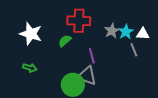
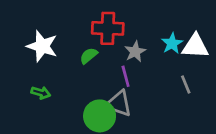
gray star: (112, 31) -> (135, 52), moved
white triangle: (143, 34) -> (195, 46), size x1.5
gray line: (134, 50) -> (186, 84), moved

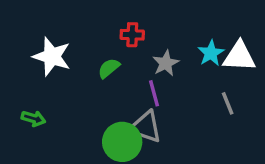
red cross: (108, 28) -> (132, 35), size x0.6
green arrow: (41, 93) -> (33, 118), moved

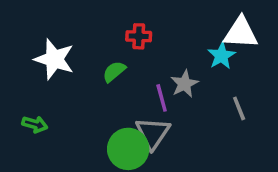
white triangle: (239, 56) -> (241, 33), moved
gray star: (166, 63) -> (184, 84), moved
gray triangle: (146, 127) -> (153, 133), turned 45

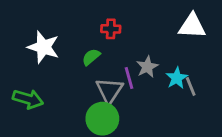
cyan star: (221, 56) -> (177, 78), moved
green arrow: (35, 124) -> (28, 99), size x1.5
gray triangle: (153, 133) -> (109, 91), moved

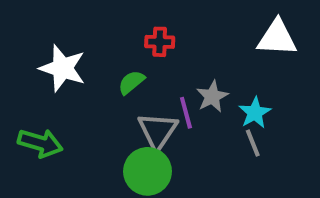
gray line: (191, 86) -> (253, 143), moved

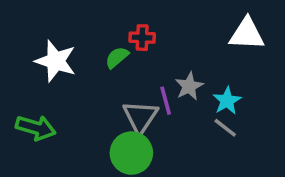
green semicircle: (131, 82) -> (117, 57), moved
gray line: (253, 143) -> (225, 128), turned -30

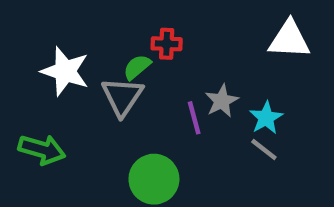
gray triangle: (140, 117) -> (122, 97), moved

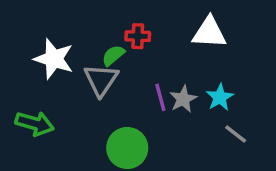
white triangle: (289, 40) -> (209, 33), moved
gray star: (222, 101) -> (183, 99), moved
gray line: (264, 150) -> (236, 134), moved

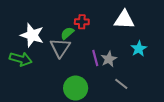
cyan star: (220, 97) -> (139, 49), moved
green arrow: (35, 124) -> (21, 59), moved
gray line: (236, 134) -> (121, 84), moved

